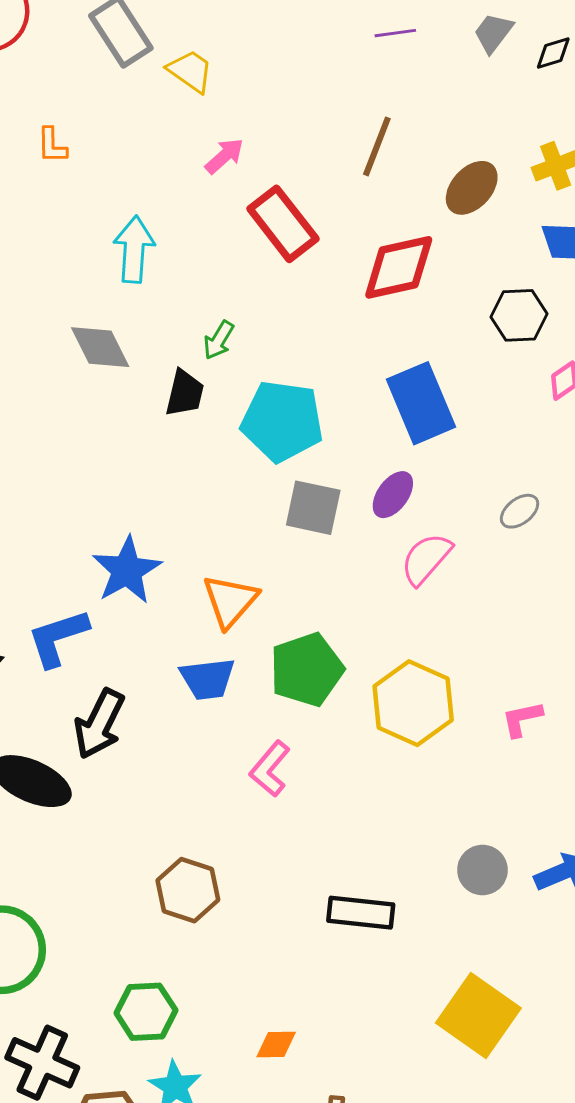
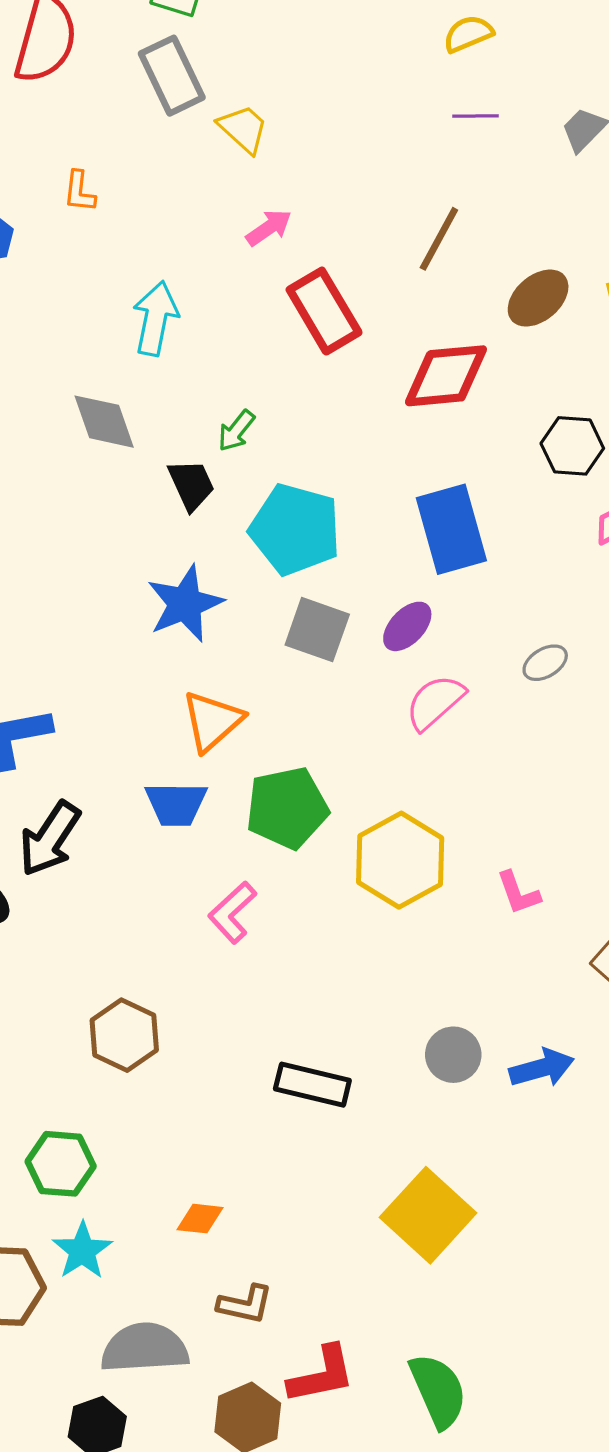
black trapezoid: (185, 393) -> (191, 485), turned -45
blue star: (127, 570) -> (185, 604), moved
pink L-shape: (522, 719) -> (518, 893), turned -105

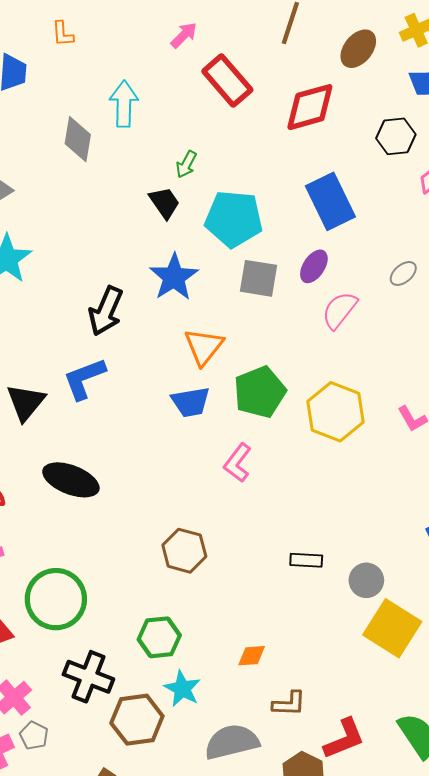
gray diamond: (104, 422) -> (78, 139), moved, turned 39
black arrow: (50, 839) -> (106, 311), moved
gray circle: (453, 1055) -> (366, 580), moved
black rectangle: (312, 1085) -> (306, 560), size x0.7

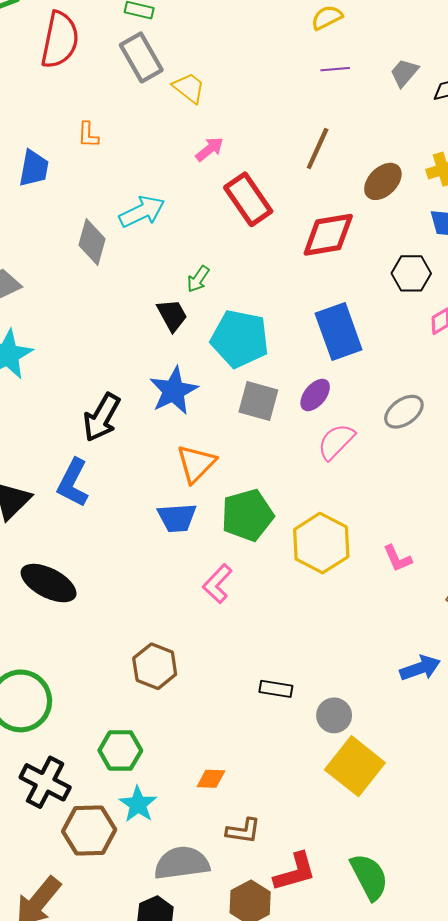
cyan arrow: (124, 104) -> (142, 212), turned 57
gray ellipse: (403, 273) -> (404, 412), size x1.4
blue L-shape: (84, 379) -> (73, 483), turned -48

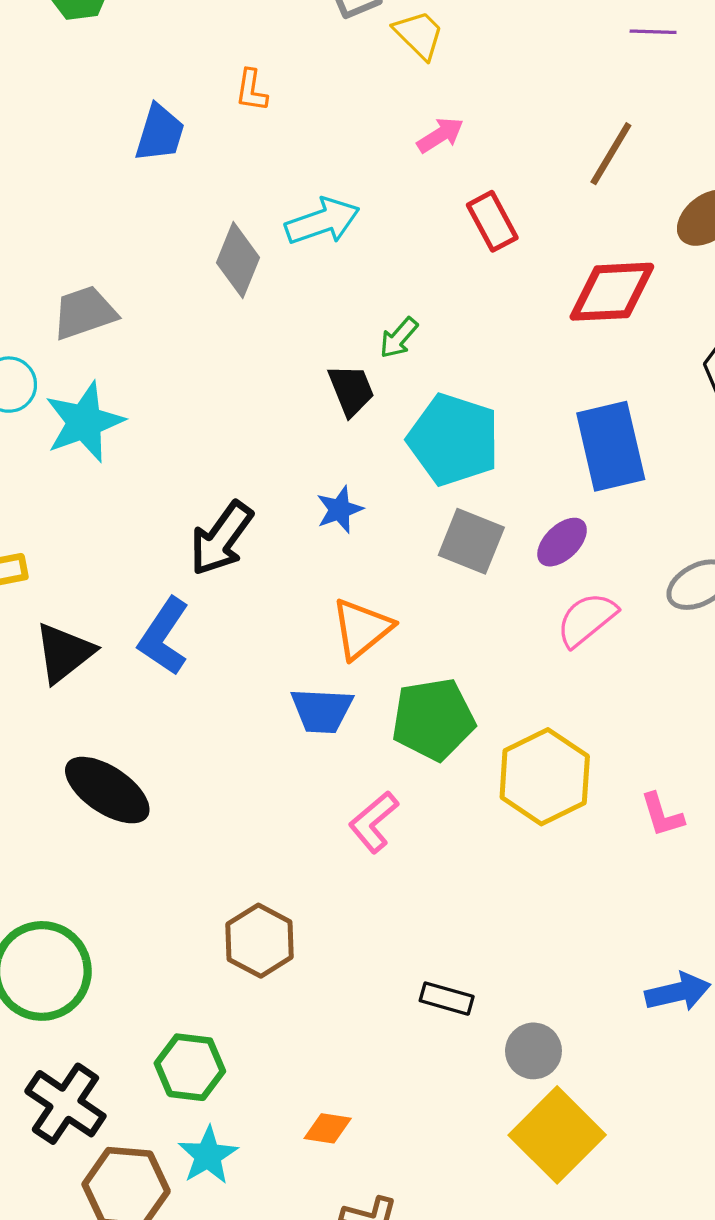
red rectangle: (248, 199) -> (492, 221), size x0.7
blue star: (174, 391) -> (340, 510), size x0.6

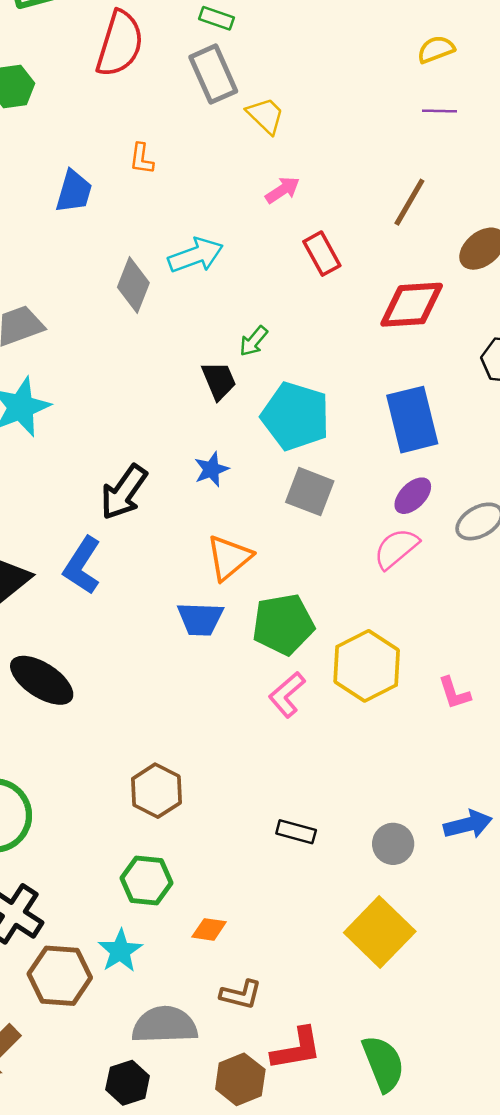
purple ellipse: (562, 542) -> (413, 496), moved
pink L-shape: (374, 822) -> (287, 695), moved
gray circle: (533, 1051) -> (393, 844), moved
green hexagon: (190, 1067) -> (147, 880), moved

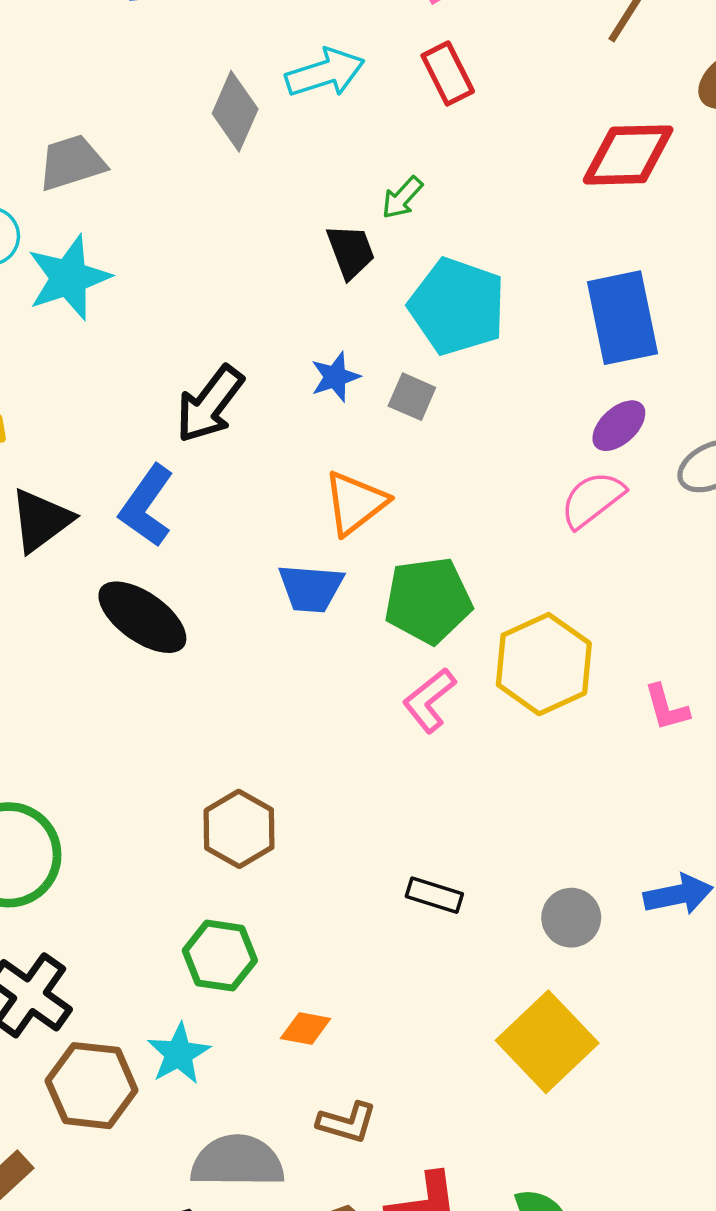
red rectangle: (322, 254) -> (448, 74), moved
gray square: (310, 492) -> (412, 397), moved, size x0.7
black ellipse: (42, 680) -> (142, 617), moved

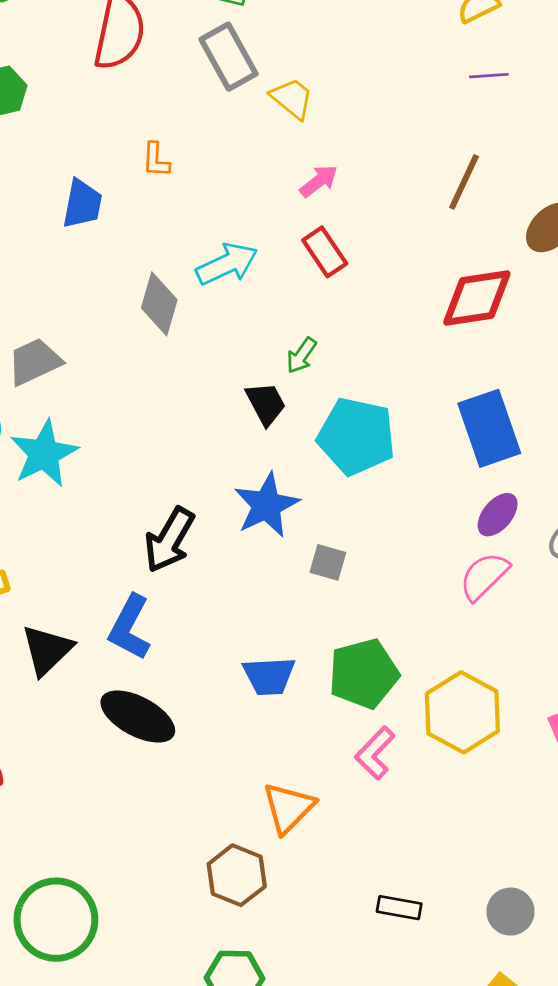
blue star: (335, 377) -> (266, 505), size x1.6
gray square: (412, 397) -> (328, 562), moved
orange triangle: (355, 503) -> (288, 808), moved

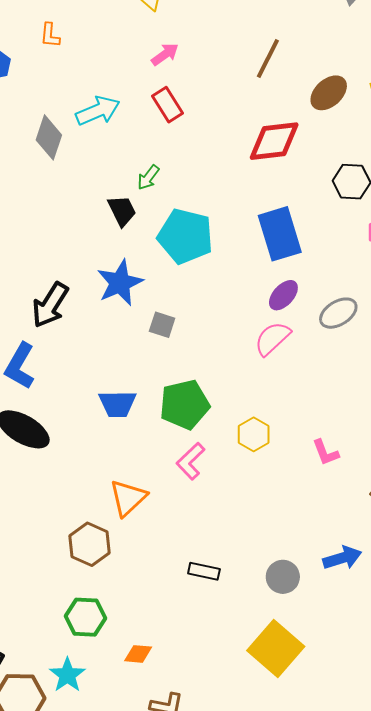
yellow hexagon: (462, 712) -> (254, 434), size x0.6

